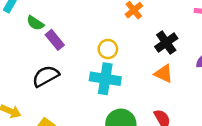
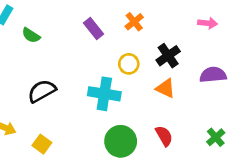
purple rectangle: (55, 40) -> (93, 29), moved
yellow circle: (108, 49) -> (129, 64), moved

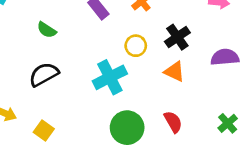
green semicircle: (31, 35) -> (47, 30), moved
cyan cross: (104, 94) -> (110, 77), turned -36

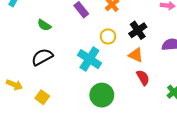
cyan cross: (110, 77) -> (89, 59), turned -30
red semicircle: (173, 122) -> (143, 78), moved

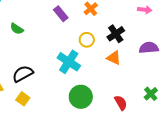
green semicircle: (44, 25) -> (17, 29), moved
black semicircle: (42, 57) -> (23, 74), moved
red semicircle: (143, 78) -> (121, 103), moved

